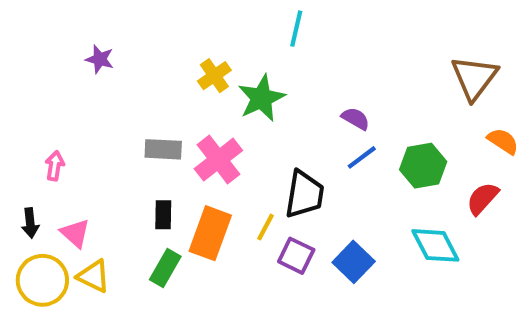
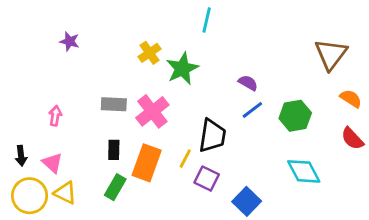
pink arrow: (55, 166) -> (55, 116), moved
red semicircle: (482, 198) -> (352, 139), moved, turned -85
blue square: (354, 262) -> (247, 201), moved

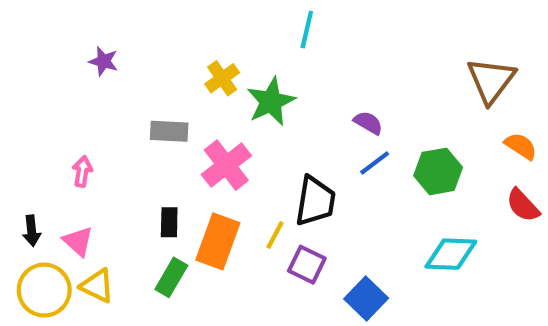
gray rectangle: (114, 104) -> (169, 131), moved
cyan diamond: (304, 171) -> (451, 254), turned -60

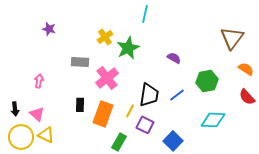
blue line: (375, 163) -> (177, 95), moved
green rectangle: (171, 277) -> (119, 142), moved

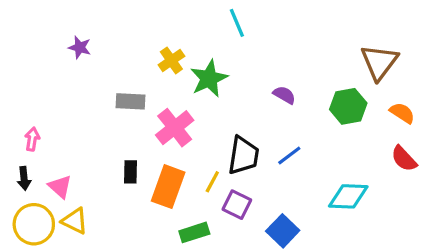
cyan line: (145, 14) -> (237, 23), turned -36
pink arrow: (39, 81) -> (32, 139), moved
green hexagon: (207, 81) -> (348, 106), moved
green rectangle: (119, 142) -> (194, 232), turned 42

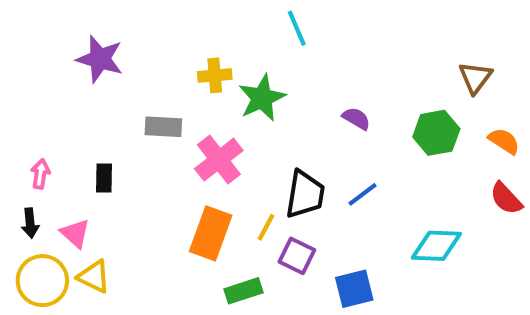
purple star: (80, 47) -> (100, 59), size x1.6
yellow cross: (171, 60) -> (215, 75), turned 30
brown triangle: (379, 62) -> (475, 77), size x0.7
black rectangle: (130, 172) -> (104, 178), moved
blue square: (283, 231) -> (354, 289), turned 32

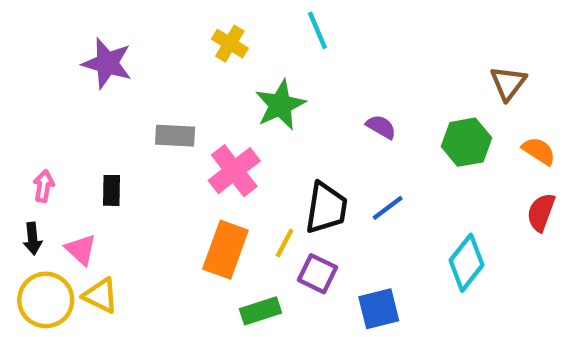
yellow cross: (215, 75) -> (230, 44), moved, turned 36
red semicircle: (506, 199) -> (541, 212), turned 63
cyan diamond: (436, 246) -> (466, 263), turned -54

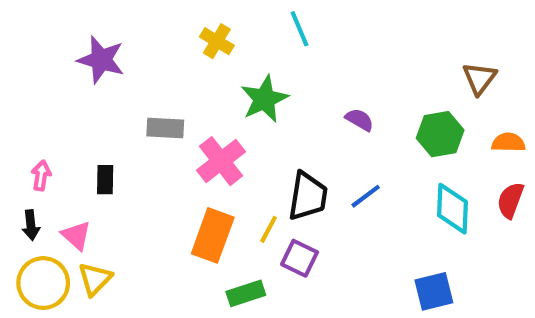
orange semicircle: (539, 151) -> (508, 142), turned -32
cyan diamond: (466, 263) -> (453, 209), moved, turned -36
yellow triangle: (101, 296) -> (95, 279), turned 48
blue square: (379, 309) -> (434, 291), moved

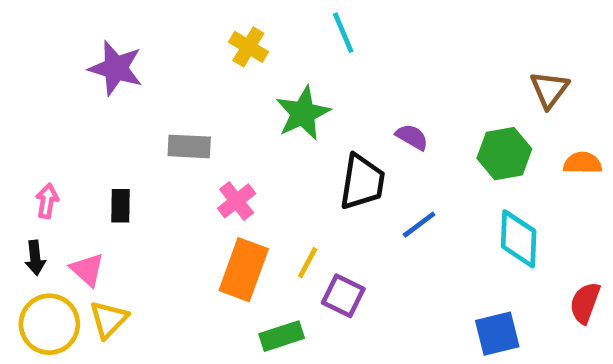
pink cross: (221, 161) -> (237, 201), moved, size x0.7
black trapezoid: (308, 196) -> (362, 182), moved
red semicircle: (510, 200) -> (585, 303), moved

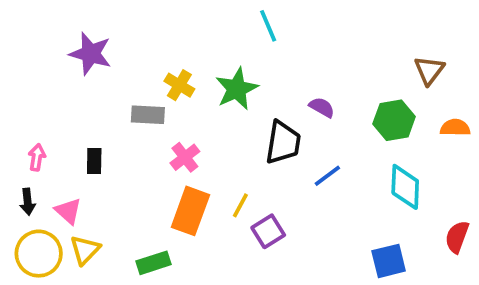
yellow cross: (248, 47) -> (179, 85), moved
purple square: (343, 296) -> (268, 231), turned 32
green rectangle: (282, 336) -> (153, 263), moved

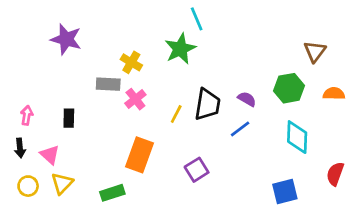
green star: (237, 89) -> (180, 49), moved
purple semicircle: (322, 107) -> (247, 99), moved
pink cross: (185, 157) -> (135, 99), moved
yellow line: (240, 205) -> (176, 114), moved
yellow circle: (39, 254) -> (28, 186), size x0.6

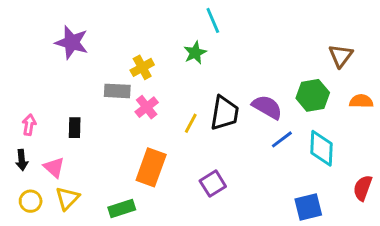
green star: (180, 49) -> (195, 53), size x0.7
yellow cross: (131, 62) -> (142, 67), turned 30
purple semicircle: (247, 99) -> (267, 107), size x1.5
blue line: (240, 129) -> (282, 139), moved

